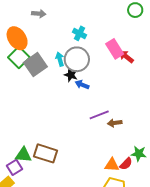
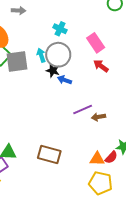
red arrow: (126, 57) -> (101, 66), moved
gray square: (35, 65) -> (17, 62), turned 30
brown rectangle: (46, 153) -> (49, 155), moved

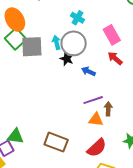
blue arrow: (64, 80) -> (88, 71), moved
brown arrow: (98, 117) -> (108, 109), turned 96
red semicircle: (111, 157) -> (97, 148), moved, size x1.5
orange triangle: (97, 159) -> (96, 120), moved

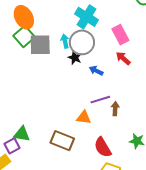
cyan cross: (77, 18) -> (87, 17), size x1.6
orange triangle: (96, 120) -> (84, 117), moved
red semicircle: (97, 148) -> (103, 147), turned 100

